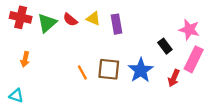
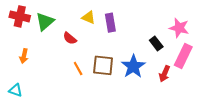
red semicircle: (70, 20) -> (70, 38), moved

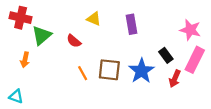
green triangle: (45, 22) -> (42, 35), moved
purple rectangle: (110, 23) -> (132, 24), moved
black rectangle: (156, 43) -> (166, 55), moved

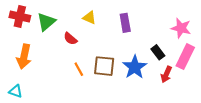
green triangle: (42, 35) -> (46, 22), moved
orange arrow: (25, 60) -> (24, 57), size x1.6

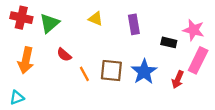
red semicircle: (70, 39) -> (64, 55), moved
black rectangle: (158, 52) -> (169, 42), moved, turned -40
cyan triangle: (16, 91) -> (17, 98), turned -40

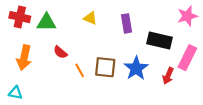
green triangle: (49, 23) -> (46, 22), turned 42
pink star: (194, 30) -> (187, 16), moved, turned -30
black rectangle: (169, 42) -> (160, 41), size x1.6
cyan triangle: (17, 98) -> (16, 93), turned 32

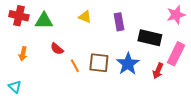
orange arrow: (24, 58) -> (23, 54), size x0.6
cyan triangle: (16, 93) -> (15, 87), turned 32

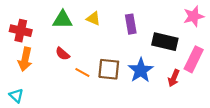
red cross: (19, 16) -> (21, 31), moved
green triangle: (44, 21) -> (63, 20), moved
orange arrow: (23, 54) -> (25, 59), size x1.5
orange line: (75, 66) -> (82, 72), turned -32

